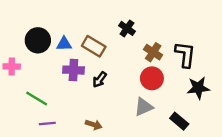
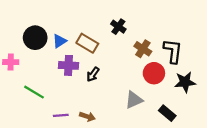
blue triangle: (64, 44) -> (60, 41), turned -32
red circle: (152, 78) -> (154, 73), moved
purple line: (47, 123) -> (61, 115), moved

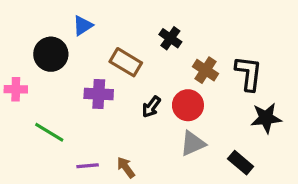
blue triangle: (60, 41) -> (83, 25), moved
red circle: (154, 73) -> (188, 105), moved
black arrow: (93, 74) -> (151, 107), moved
brown arrow: (87, 116) -> (126, 167), turned -144

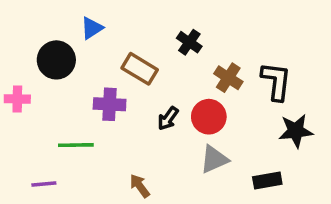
green line: (49, 132) -> (76, 145), moved, turned -32
black rectangle: (241, 163) -> (267, 181), turned -50
purple line: (88, 166) -> (44, 184), moved

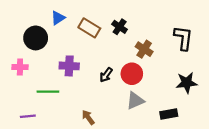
brown rectangle: (140, 69) -> (89, 28), moved
black L-shape: (276, 81) -> (183, 38), moved
pink cross: (17, 99) -> (20, 67), moved

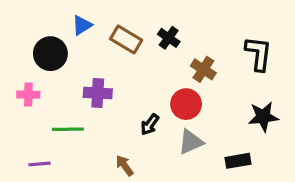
black arrow: (106, 75) -> (150, 125), moved

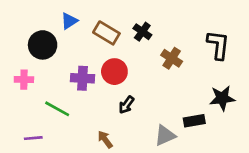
red circle: (186, 104) -> (114, 72), moved
green line: (68, 129) -> (57, 109), turned 30
gray triangle: (191, 142) -> (165, 135), moved
black rectangle: (238, 161) -> (194, 121), moved

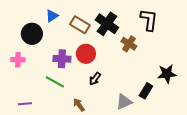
black cross: (142, 32) -> (107, 24), size x1.6
black L-shape: (218, 45) -> (149, 20), moved
green line: (57, 109) -> (55, 82), moved
black rectangle: (194, 121) -> (146, 91), turned -49

